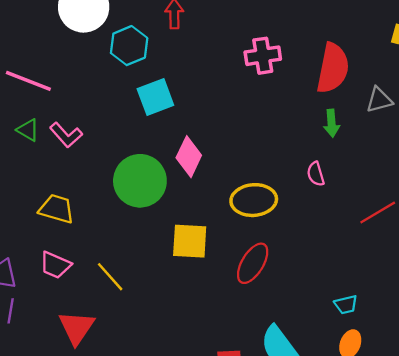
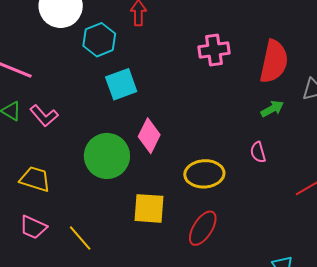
green arrow: (332, 123) -> (272, 109), turned -115

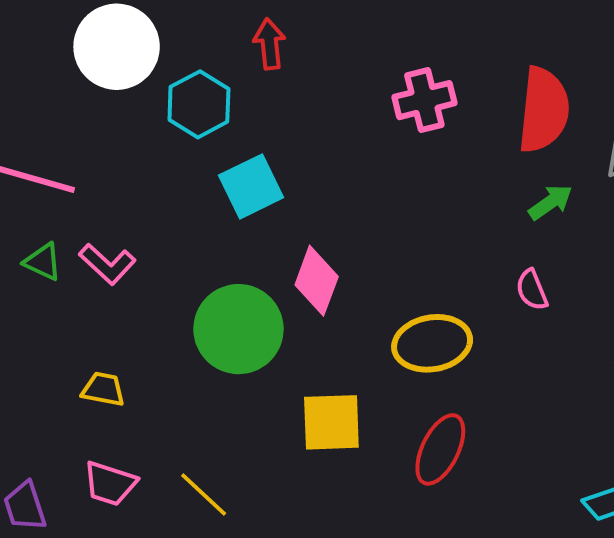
yellow trapezoid: (35, 179) -> (103, 389), size x0.7

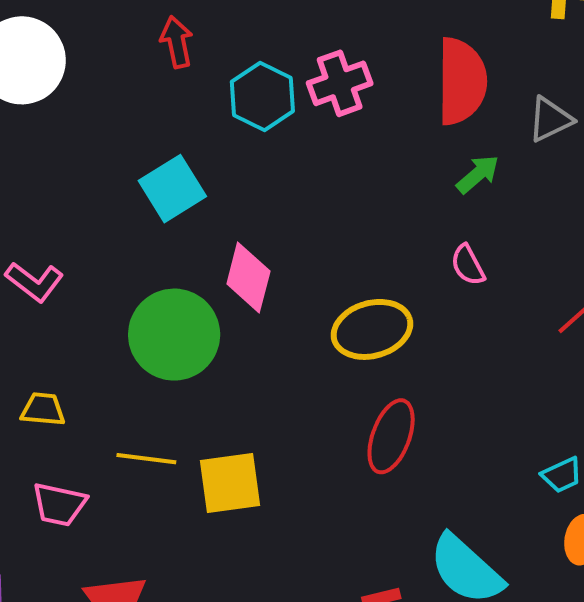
cyan hexagon: (199, 104) -> (262, 96), moved
yellow square: (331, 422) -> (230, 483), moved
yellow line: (204, 495) -> (146, 459), moved, turned -30

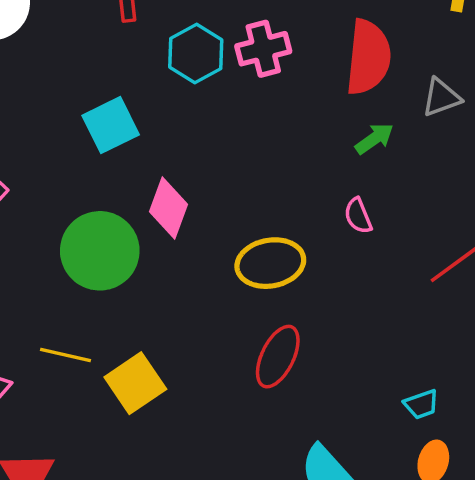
yellow square: (230, 483) -> (135, 383), turned -32

